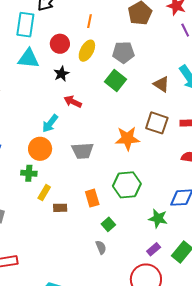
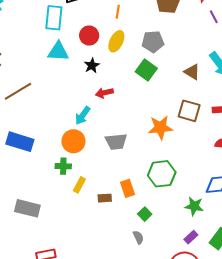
red arrow: (73, 102) -> (104, 93), turned -36
brown rectangle: (60, 208) -> (105, 198), moved

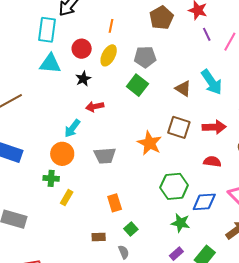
orange star: (160, 127) -> (150, 143), turned 30
green hexagon: (162, 174) -> (174, 186), moved
brown rectangle: (105, 198) -> (99, 237), moved

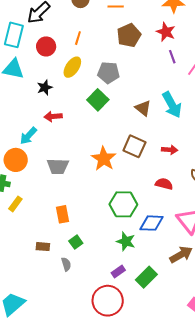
red circle: (82, 49) -> (46, 46), moved
red arrow: (214, 127) -> (170, 150), size x0.7

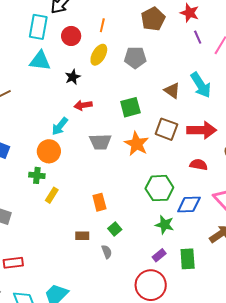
green square: (98, 100) -> (130, 107), moved, turned 35
red arrow: (170, 150) -> (202, 130), size x1.8
gray trapezoid: (58, 166) -> (100, 142), moved
green rectangle: (146, 277) -> (188, 259), turned -45

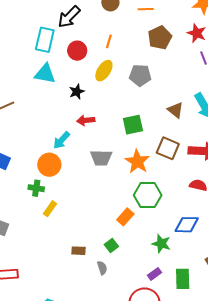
green hexagon: (159, 188) -> (148, 195), moved
orange rectangle: (99, 202) -> (125, 217), moved, turned 54

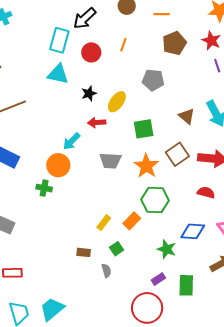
yellow ellipse: (104, 71) -> (117, 102), moved
brown square: (168, 148) -> (177, 154), turned 30
yellow rectangle: (50, 209) -> (104, 223), moved

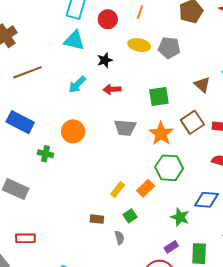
yellow ellipse: (117, 102) -> (139, 45), moved, turned 65
cyan arrow: (72, 141) -> (77, 85), moved
green cross: (44, 188) -> (45, 154), moved

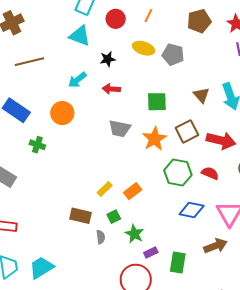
orange circle: (73, 131) -> (62, 113), moved
green hexagon: (169, 168) -> (178, 173), moved
green star: (180, 217) -> (134, 234), moved
brown rectangle: (97, 219) -> (80, 216), size x1.5

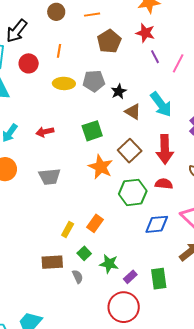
black star: (108, 59) -> (119, 91), moved
gray trapezoid: (120, 129) -> (50, 177), moved
red arrow: (221, 140) -> (165, 149), turned 92

